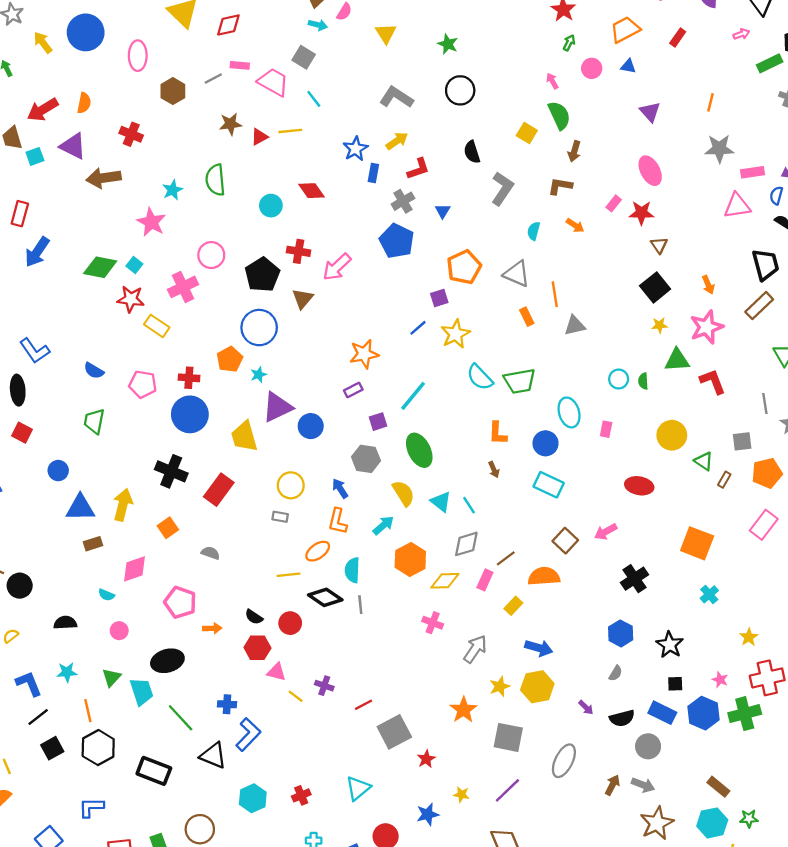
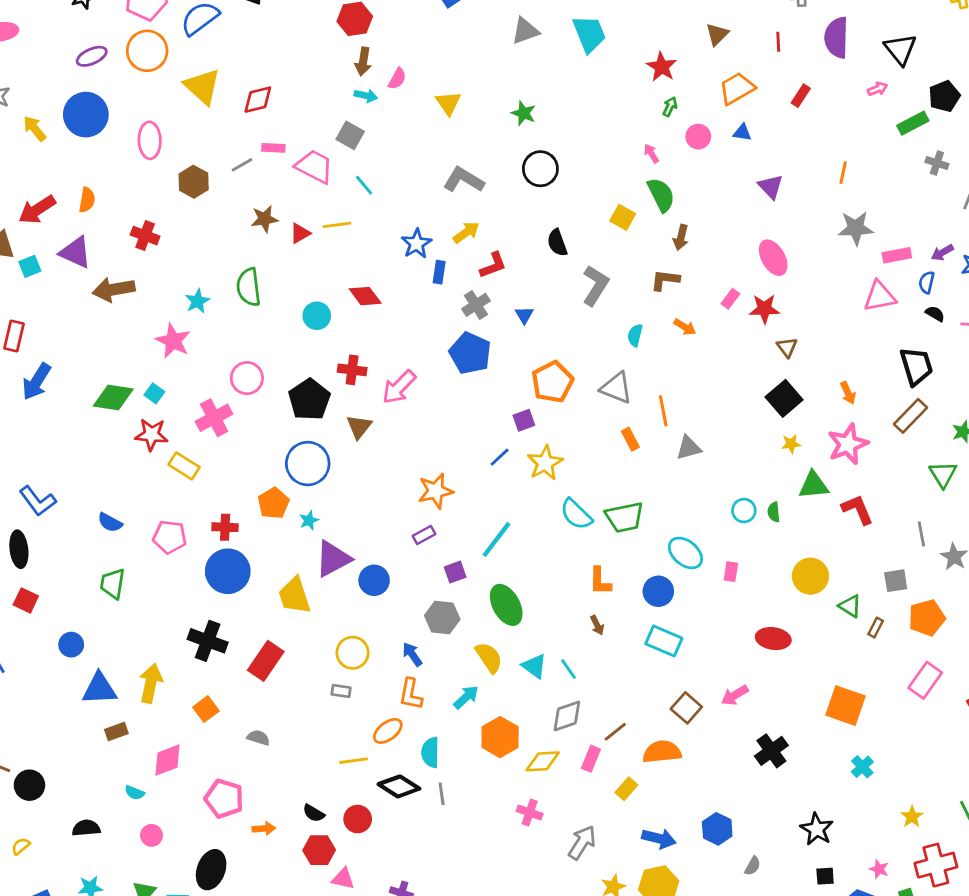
cyan ellipse: (569, 412) -> (685, 553), turned -32
blue hexagon: (621, 633) -> (717, 829), moved
black ellipse: (167, 661) -> (211, 870), turned -52

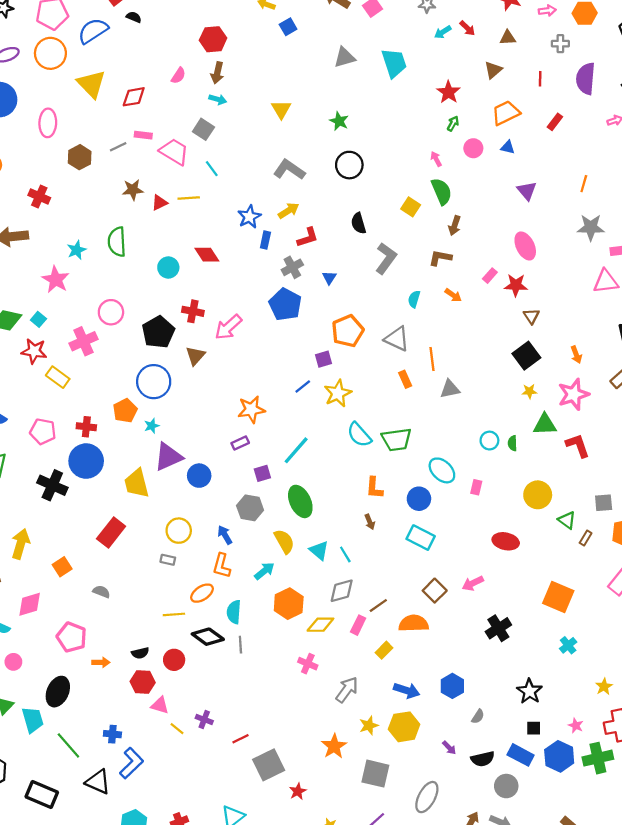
pink semicircle: (397, 79) -> (178, 76), moved
black cross: (208, 641) -> (52, 485), moved
black semicircle: (314, 813) -> (140, 653), turned -49

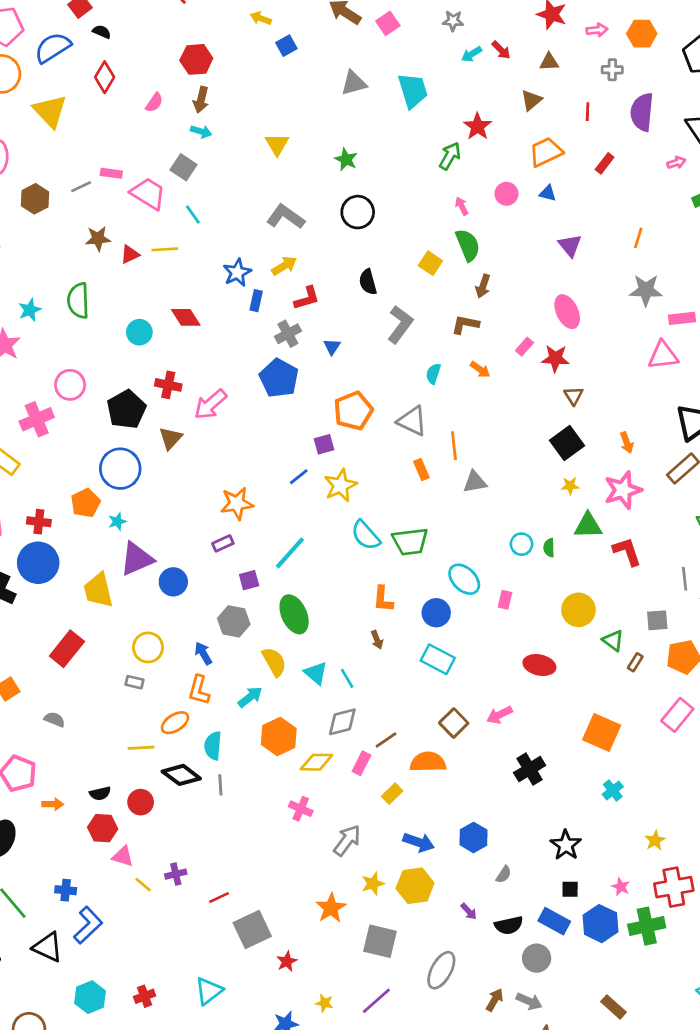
red diamond: (134, 97) -> (105, 77), moved, turned -50
green arrow: (453, 124) -> (450, 156), moved, size x1.5
purple cross: (204, 719) -> (176, 874), turned -35

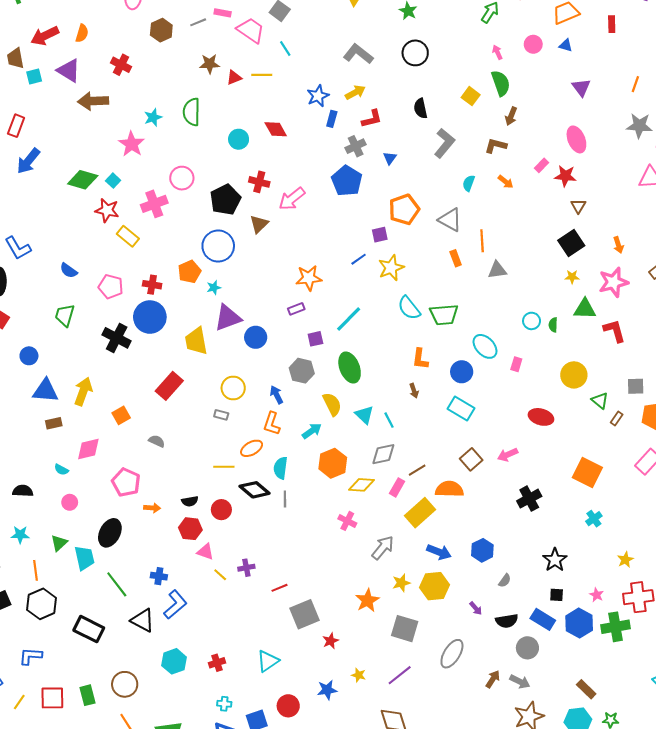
red rectangle: (605, 163) -> (612, 24), turned -42
yellow rectangle: (392, 794) -> (420, 513), size x1.8

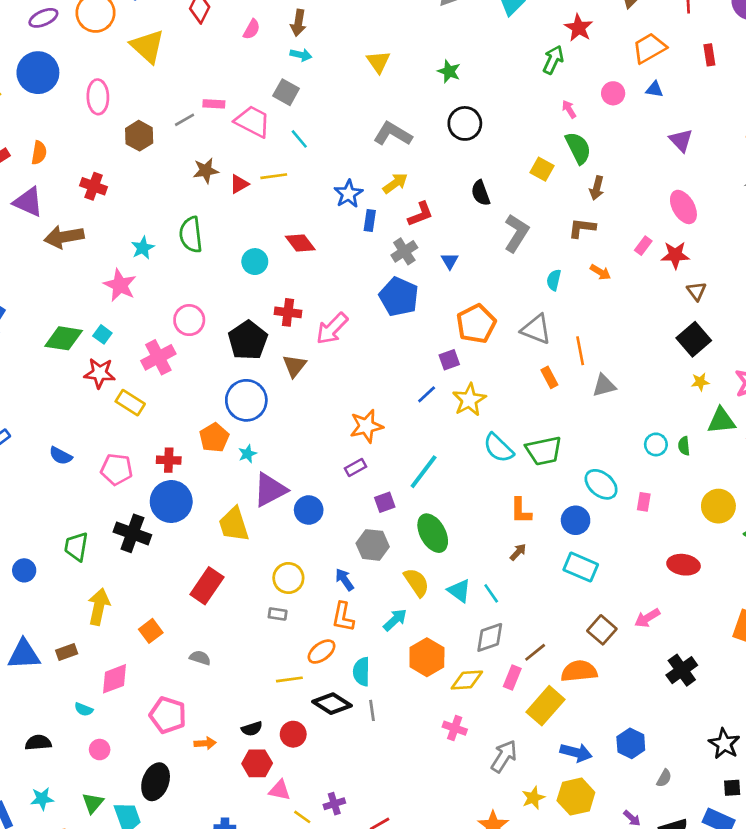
green trapezoid: (65, 315) -> (76, 547), moved
blue triangle: (45, 391) -> (24, 654), moved
brown arrow: (414, 391) -> (518, 552), turned -112

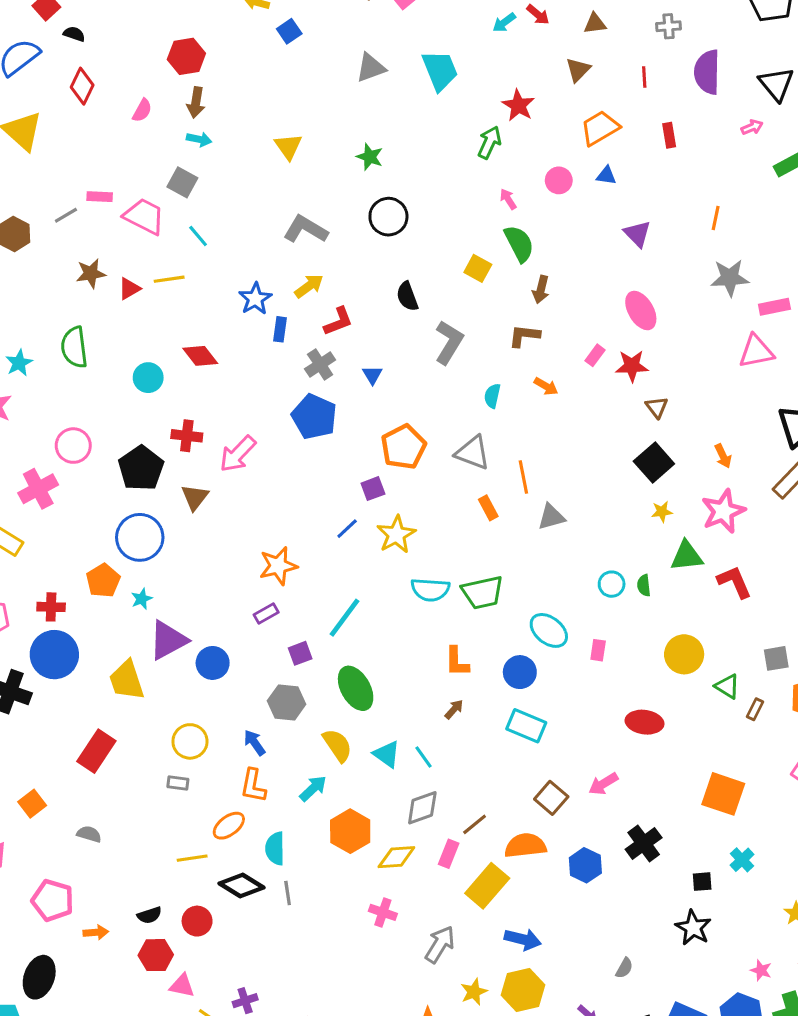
cyan semicircle: (498, 448) -> (430, 590), turned -40
blue hexagon: (631, 743) -> (585, 865), moved
black square: (732, 788) -> (702, 882), moved

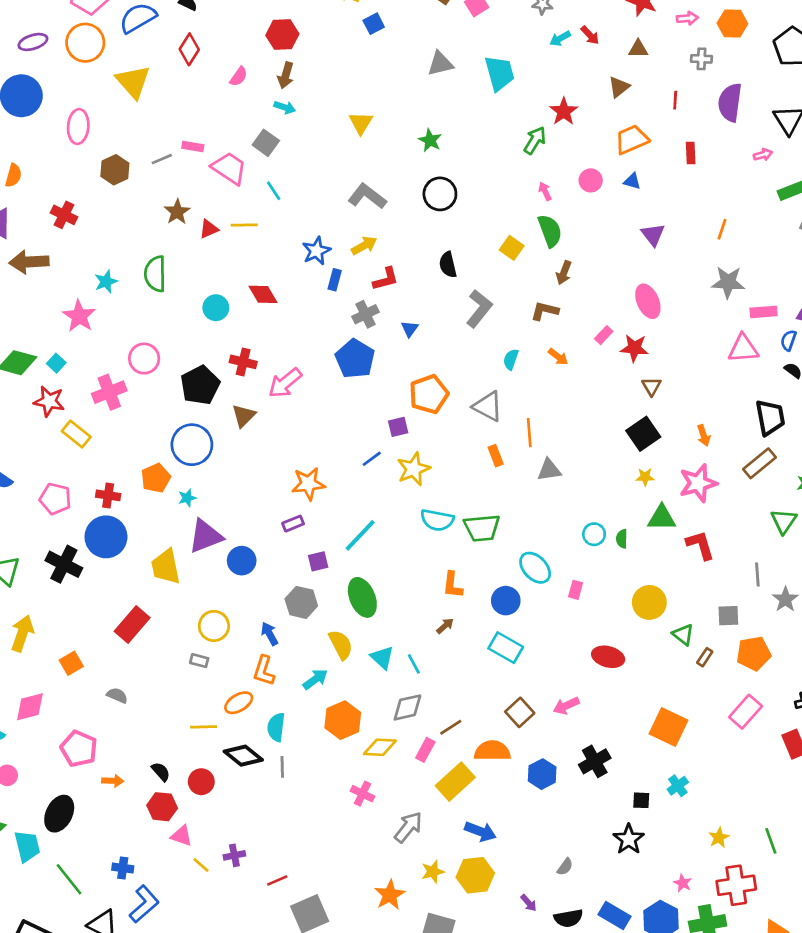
brown star: (91, 273) -> (177, 212), turned -30
black semicircle: (149, 915) -> (161, 772), turned -120

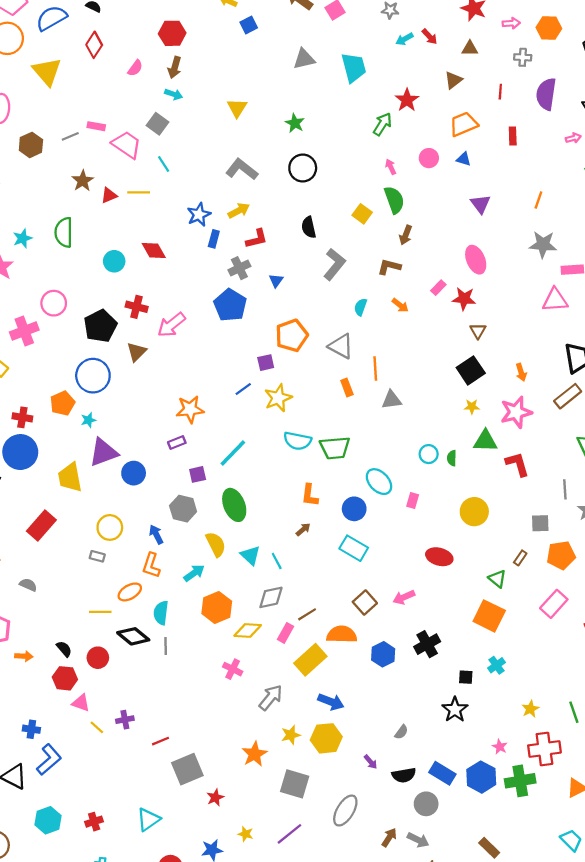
green triangle: (683, 635) -> (497, 579), moved

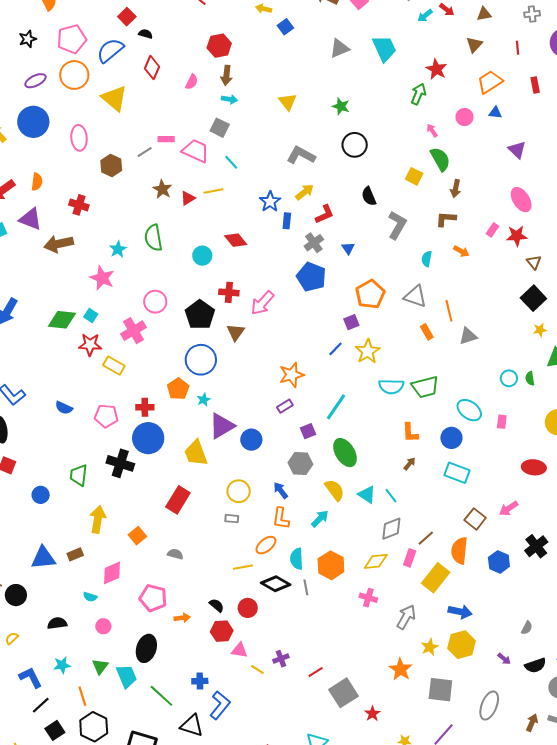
orange hexagon: (217, 607) -> (331, 565), moved
orange semicircle: (342, 634) -> (459, 551), turned -76

